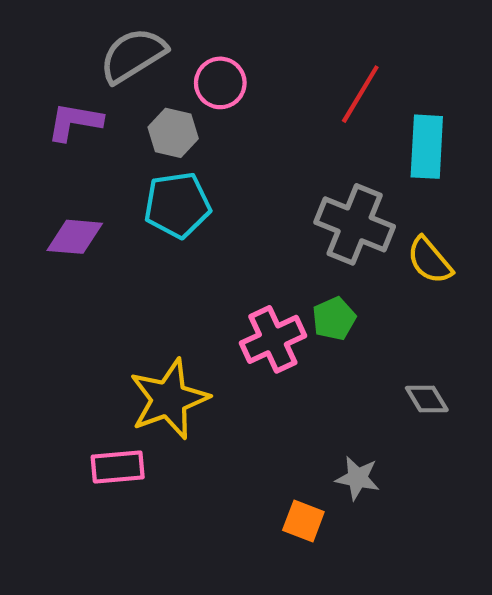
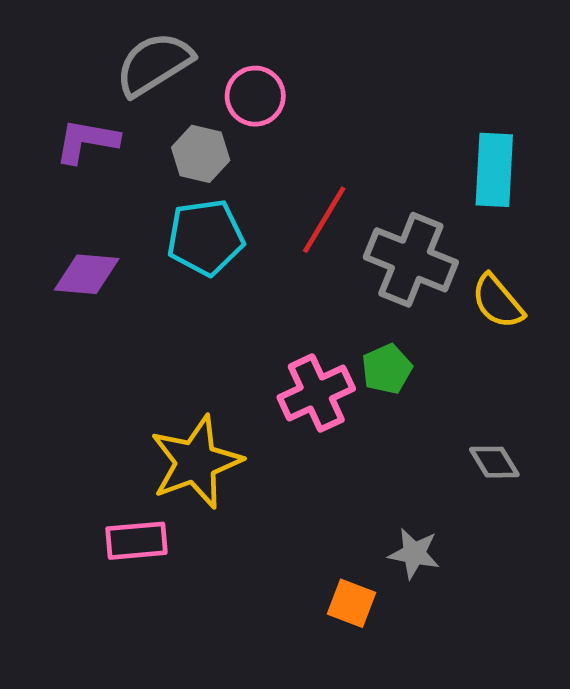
red line: (360, 94) -> (324, 220), moved

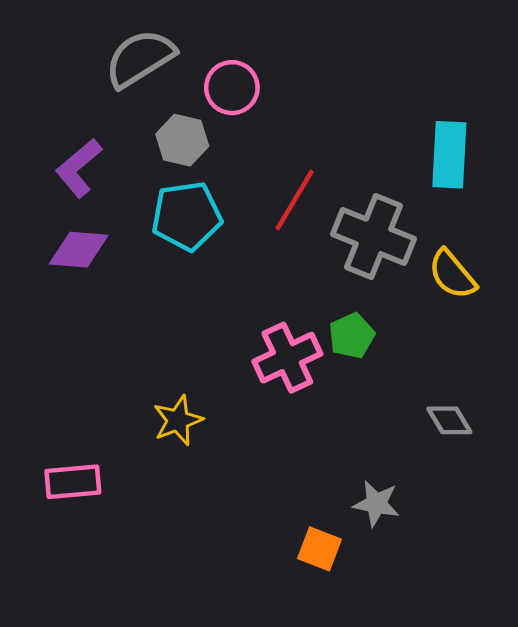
purple L-shape: (87, 141) -> (79, 168), moved, turned -50
yellow star: (196, 462) -> (178, 420), size x0.6
pink rectangle: (136, 541) -> (73, 482), moved

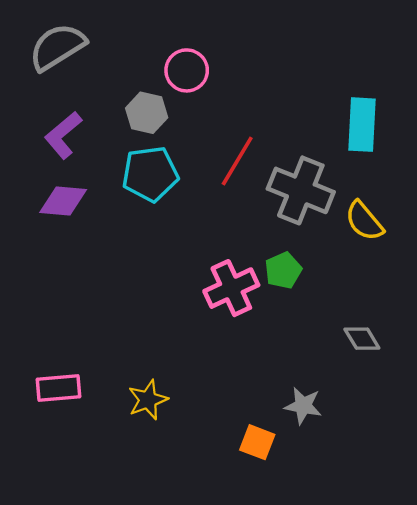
gray semicircle: (140, 58) -> (57, 47), moved
yellow star: (178, 420) -> (148, 400), moved

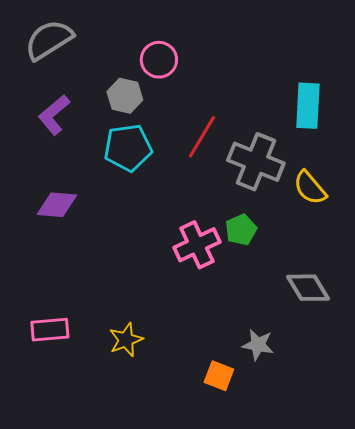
purple diamond: (63, 201) -> (57, 205), moved
gray diamond: (362, 339) -> (308, 288), size x1.4

